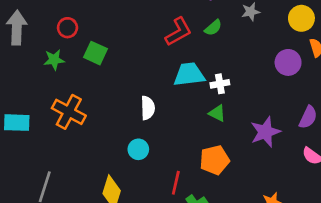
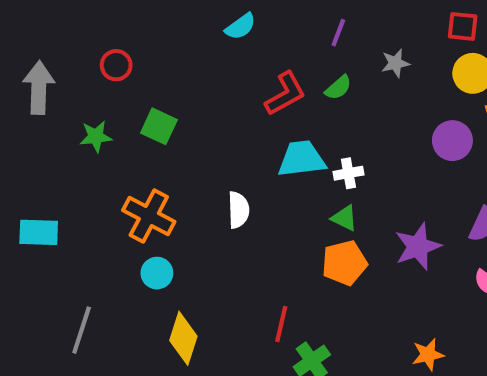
red circle: (67, 28) -> (116, 65), moved
orange cross: (69, 112) -> (149, 216), moved
cyan circle: (138, 149) -> (157, 273), moved
orange pentagon: (215, 160) -> (344, 263), moved

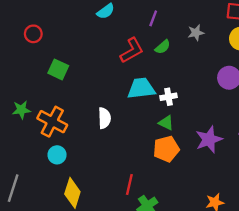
purple line: (338, 33) -> (153, 18), moved
green star: (96, 137) -> (21, 110), moved

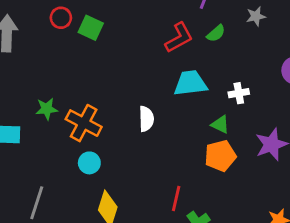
green square: (58, 69) -> (91, 28), moved
white cross: (169, 97) -> (239, 93), moved

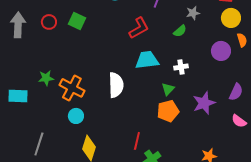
red circle: (61, 18) -> (49, 22), moved
green semicircle: (216, 33) -> (180, 31), moved
white semicircle: (146, 119) -> (116, 85), size x1.4
green triangle: (220, 124) -> (168, 89), turned 48

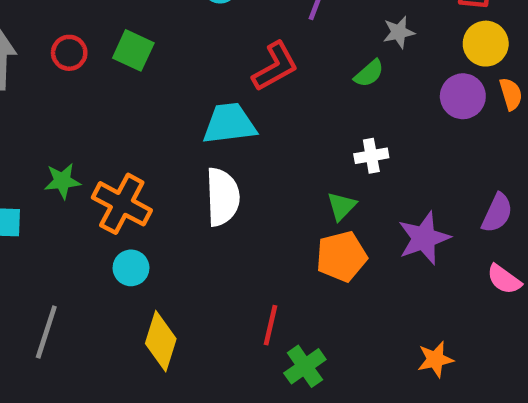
purple circle: (221, 51) -> (463, 96), moved
cyan trapezoid: (147, 60) -> (229, 124), moved

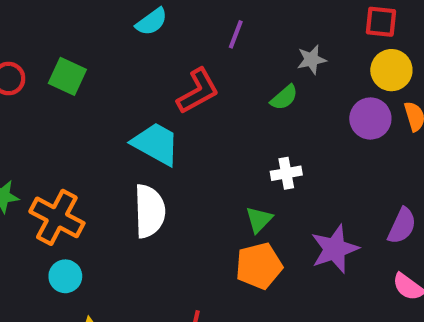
cyan trapezoid: (229, 124) -> (156, 144), turned 36

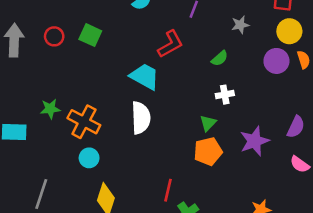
green semicircle: (284, 97) -> (220, 58), moved

